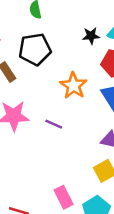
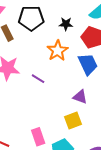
black star: (91, 36) -> (66, 24), moved

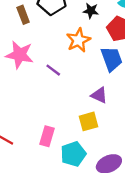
pink rectangle: (38, 137) -> (47, 136), turned 30

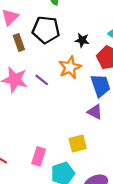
purple line: (53, 70) -> (42, 80), moved
purple triangle: (99, 95) -> (95, 112), moved

